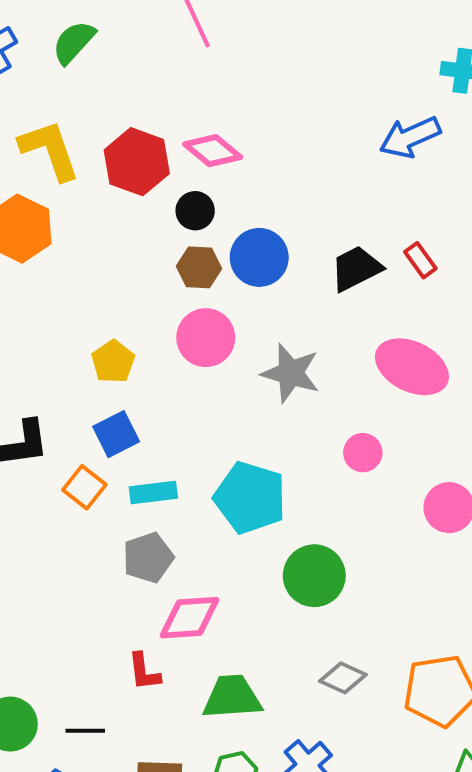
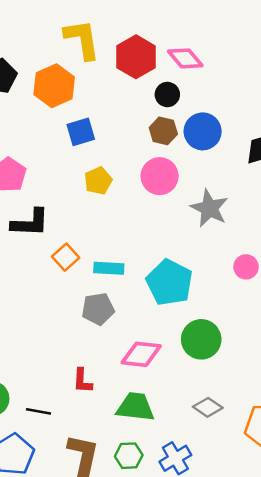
blue square: (116, 434) -> (81, 132), moved
pink diamond: (189, 618) -> (141, 354), moved

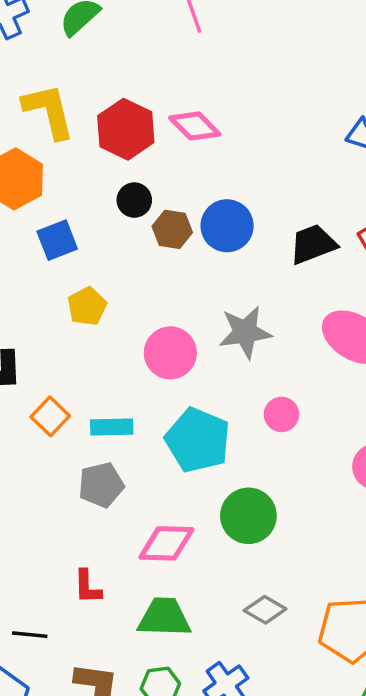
black circle: (167, 95) -> (134, 200), moved
pink circle: (160, 176) -> (170, 353), moved
gray star: (209, 208) -> (245, 332), turned -30
pink circle: (246, 267) -> (281, 414), moved

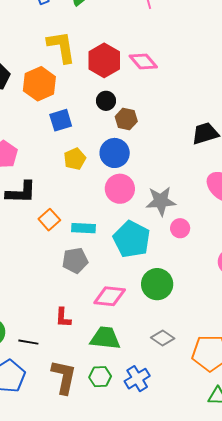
blue circle: (227, 226) -> (115, 153), moved
gray star: (245, 332) -> (161, 201), moved

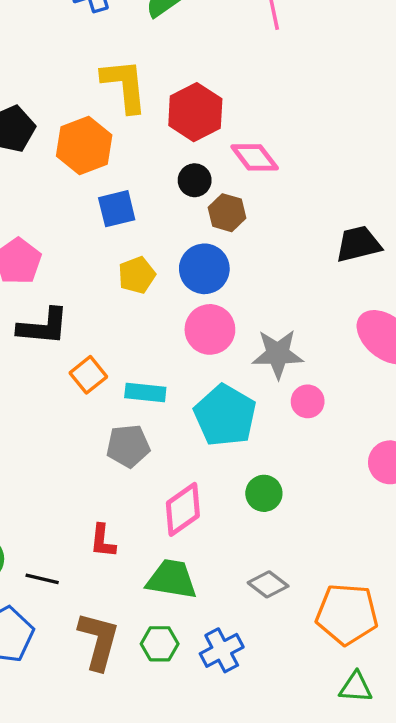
pink diamond: (143, 61) -> (255, 157), moved
green circle: (157, 284) -> (264, 493), size x0.7
pink diamond: (110, 296) -> (183, 509), turned -44

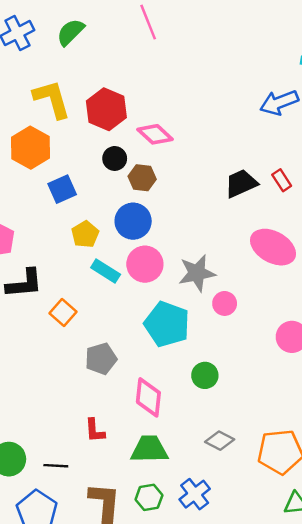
cyan rectangle: (145, 392) -> (106, 271), moved, turned 36
pink diamond: (183, 509) -> (148, 397), turned -39

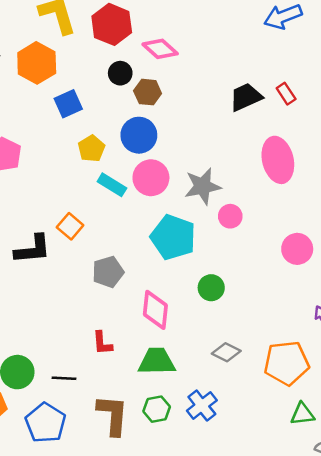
pink ellipse: (273, 247) -> (278, 160), turned 48
black L-shape: (24, 284) -> (33, 249), moved

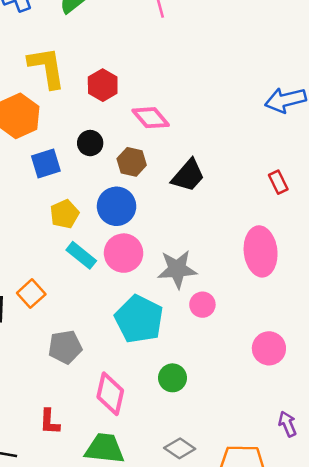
red hexagon: (112, 24) -> (103, 85), size x0.7
black circle: (120, 73) -> (90, 143), moved
black trapezoid: (246, 97) -> (188, 176), moved, turned 148

